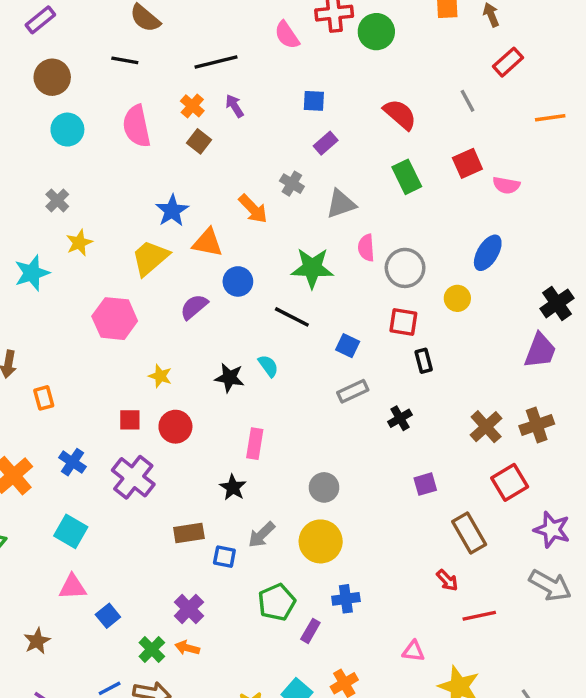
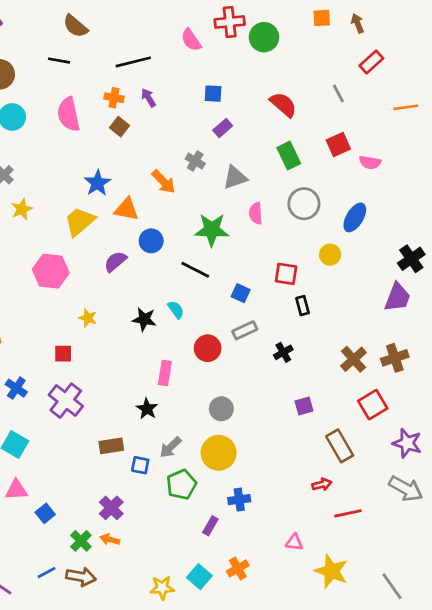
orange cross: (192, 106) -> (114, 98), turned -30
gray circle: (405, 268) -> (304, 204), moved
red circle: (175, 427) -> (208, 348), moved
red arrow: (447, 580) -> (322, 484), turned -60
green pentagon: (277, 602) -> (181, 484), moved

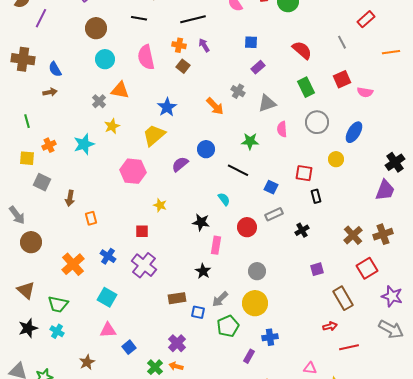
orange triangle: (126, 209) -> (120, 90), moved
green star: (212, 230) -> (250, 141), size x0.7
black star: (144, 319) -> (201, 222), moved

